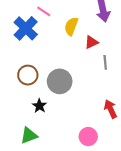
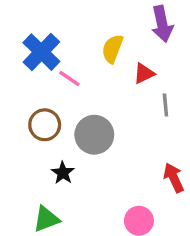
pink line: (44, 11) -> (69, 78), moved

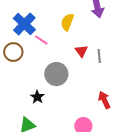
red triangle: (144, 74) -> (81, 51), moved, turned -40
brown circle: (45, 125) -> (13, 52), moved

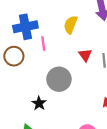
blue cross: (24, 24) -> (25, 27), turned 35
pink line: (41, 40) -> (43, 44), turned 48

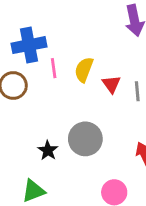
yellow semicircle: (71, 25) -> (84, 70), moved
gray circle: (59, 79) -> (85, 139), moved

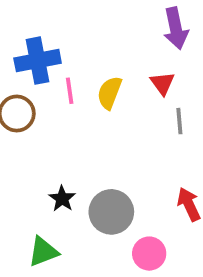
red triangle: (111, 84) -> (162, 83), moved
gray circle: (85, 139) -> (111, 212), moved

